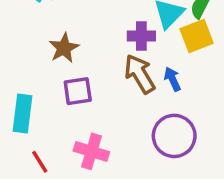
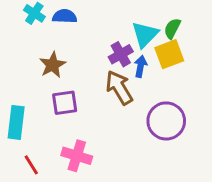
purple cross: (141, 36) -> (121, 54), turned -30
blue arrow: (172, 79) -> (140, 66), moved, turned 35
purple circle: (174, 136) -> (166, 121), moved

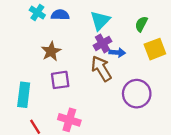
cyan triangle: (145, 35) -> (100, 21), moved
yellow square: (169, 54) -> (155, 49), moved
blue arrow: (140, 66) -> (117, 53), turned 84

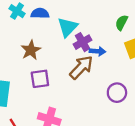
cyan triangle: (100, 21) -> (68, 27), moved
brown arrow: (101, 69) -> (81, 67), turned 75
purple circle: (137, 94) -> (117, 93), size x0.7

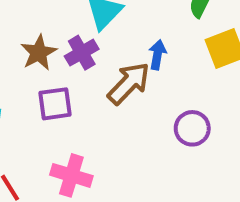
purple cross: (82, 42) -> (82, 53), moved
blue arrow: (97, 51) -> (157, 55), turned -84

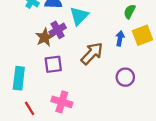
purple cross: (82, 53) -> (58, 30), moved
blue arrow: (157, 55) -> (120, 38), moved

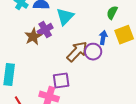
purple square: (53, 64) -> (61, 81), moved
purple circle: (125, 77) -> (93, 52), moved

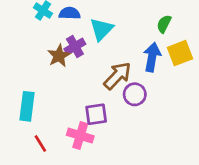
blue arrow: (103, 38) -> (152, 57), size x1.5
purple circle: (93, 52) -> (135, 94), moved

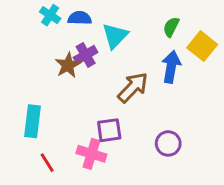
green semicircle: (164, 24) -> (171, 27), moved
yellow square: (180, 53) -> (202, 46), moved, turned -30
purple circle: (135, 94) -> (168, 143), moved

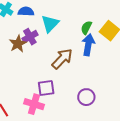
green semicircle: (171, 27) -> (86, 28), moved

